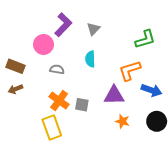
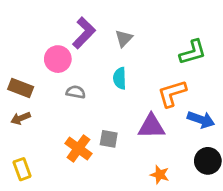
orange cross: (59, 101) -> (78, 148), moved
orange star: (122, 121) -> (160, 175), moved
yellow rectangle: (52, 128) -> (22, 169), moved, size x0.7

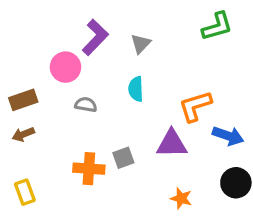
green L-shape: (193, 52) -> (217, 26), moved
brown rectangle: (21, 88) -> (23, 100), turned -40
gray square: (109, 139) -> (123, 158), turned -30
orange cross: (78, 148) -> (89, 169), turned -32

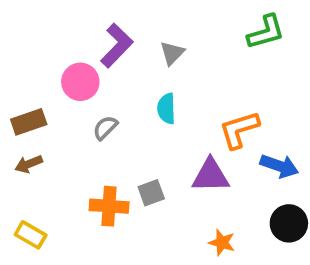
gray semicircle: (86, 105) -> (105, 128), turned -55
yellow rectangle: (25, 192) -> (31, 235), turned -40

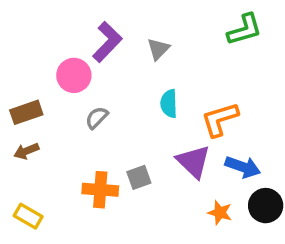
cyan semicircle: (166, 109) -> (169, 104), moved
blue arrow: (279, 166) -> (243, 167), moved
purple triangle: (210, 176) -> (193, 162), turned 45
orange star: (222, 243) -> (220, 213), moved

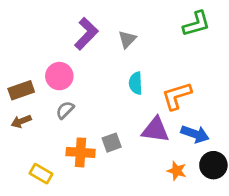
pink circle: (74, 75) -> (59, 76), moved
gray semicircle: (97, 118) -> (65, 110), moved
purple triangle: (193, 162) -> (155, 130), turned -36
yellow rectangle: (28, 216) -> (41, 174), moved

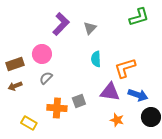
orange star: (177, 171) -> (117, 120), moved

